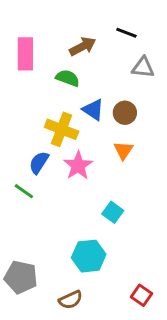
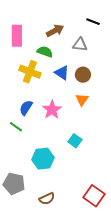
black line: (126, 33) -> (93, 22), moved
gray triangle: (143, 67) -> (80, 45), moved
yellow cross: (62, 129) -> (30, 72), moved
cyan hexagon: (89, 256) -> (43, 159), moved
red square: (141, 295) -> (94, 196), size x1.5

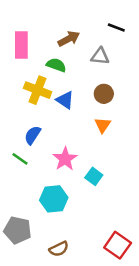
blue triangle: (62, 73) -> (65, 100), moved
pink star: (52, 110) -> (65, 159), moved

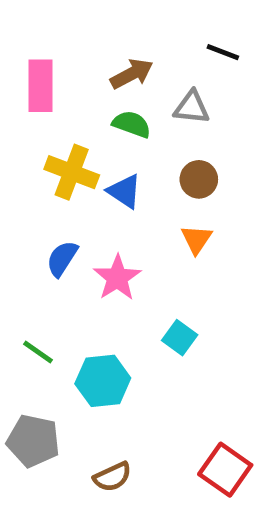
green semicircle: (56, 65) -> (132, 124), moved
green line: (20, 159) -> (38, 352), moved
pink star: (65, 159) -> (117, 278), moved

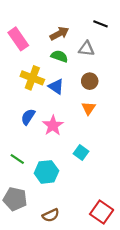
pink rectangle: (40, 86) -> (18, 39), turned -35

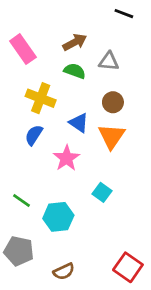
black line: (100, 24) -> (124, 14), moved
blue triangle: (56, 87) -> (79, 123), moved
orange triangle: (89, 108) -> (112, 136), size x1.5
blue semicircle: (28, 117) -> (34, 135), moved

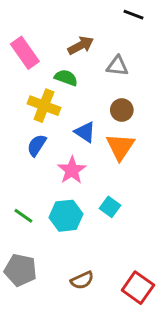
green semicircle: (75, 71) -> (66, 78), moved
cyan hexagon: (58, 217) -> (66, 216), moved
brown semicircle: (64, 271) -> (82, 280), moved

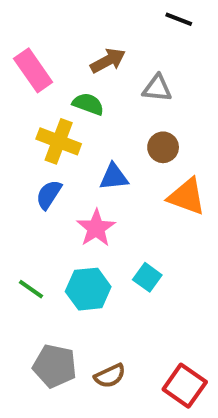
blue triangle: (85, 132) -> (114, 177), turned -40
orange triangle: (120, 147) -> (187, 197), moved, turned -44
gray pentagon: (20, 270) -> (55, 366), moved

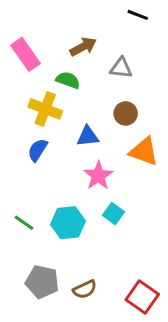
pink star: (96, 228) -> (98, 176), moved

